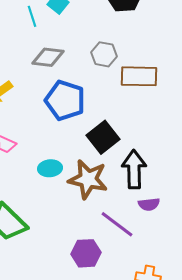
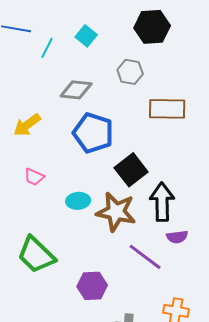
cyan line: (32, 16) -> (47, 48), moved, turned 45
gray hexagon: (104, 54) -> (130, 72), moved
purple hexagon: (86, 253) -> (92, 286), moved

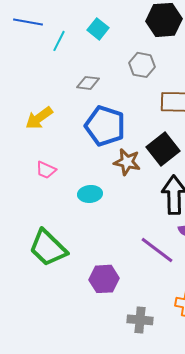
gray diamond: (76, 90) -> (88, 83), size x0.7
black square: (131, 170) -> (163, 149), moved
brown star: (116, 212) -> (127, 162), moved, size x0.7

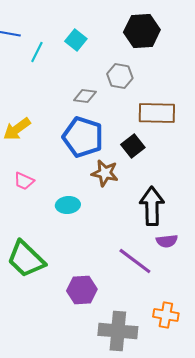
gray diamond: (88, 83) -> (85, 96), moved
black square: (163, 149) -> (133, 146), moved, size x0.7
gray cross: (140, 320) -> (118, 331), size x1.5

